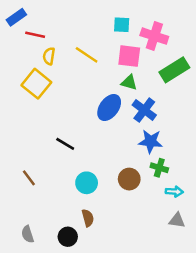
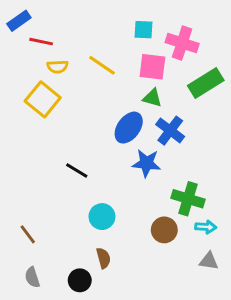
yellow semicircle: (49, 56) -> (57, 67), turned -102
blue star: (151, 141) -> (146, 163), moved
green cross: (159, 168) -> (188, 199), size x1.5
brown line: (29, 178) -> (28, 234), moved
brown circle: (129, 179) -> (164, 230), moved

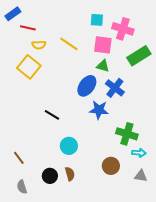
brown circle: (164, 230) -> (111, 166), moved
black circle: (80, 280) -> (50, 176), moved

